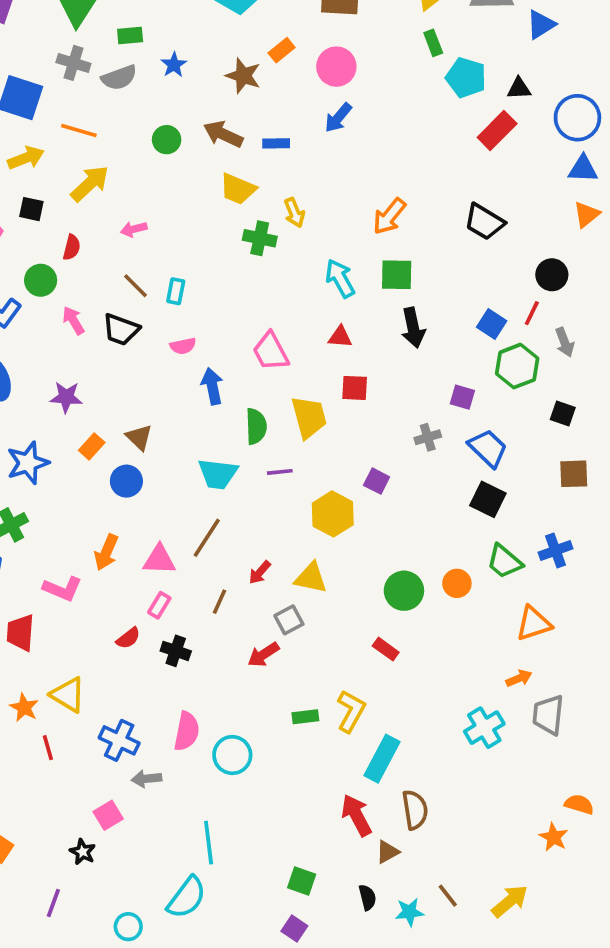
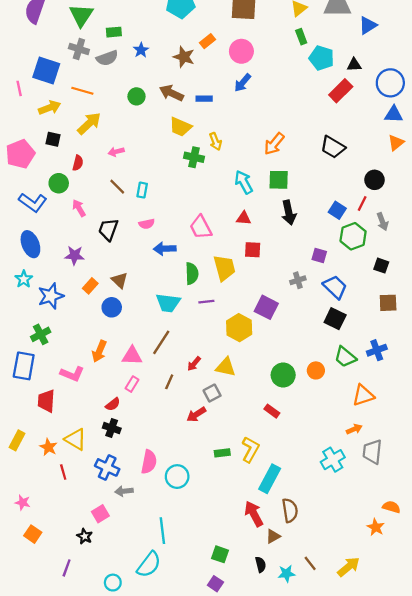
black trapezoid: (121, 330) -> (108, 229), moved, turned 90
blue arrow: (212, 386) -> (165, 249), turned -80
purple square: (377, 481) -> (266, 307), size x1.5
black cross: (176, 651) -> (112, 428), moved

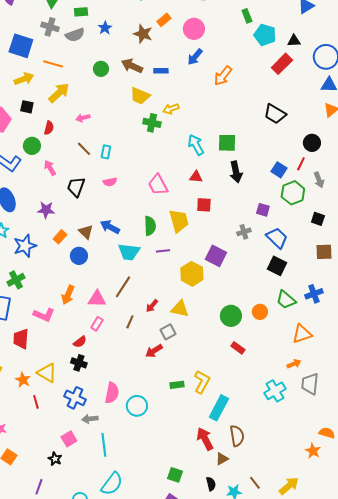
yellow arrow: (215, 142) -> (171, 109), turned 91
orange arrow: (274, 144) -> (223, 76), moved
blue arrow: (165, 249) -> (110, 227), moved, turned 30
red rectangle: (272, 411) -> (238, 348), moved
cyan line: (162, 531) -> (104, 445), moved

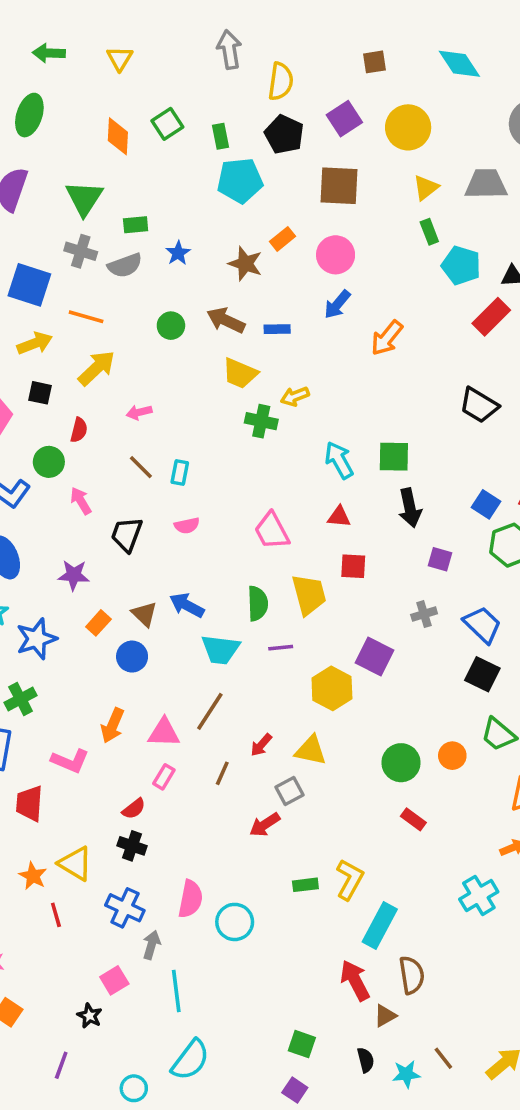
purple square: (263, 210) -> (440, 559), moved
gray arrow: (90, 419) -> (151, 945), turned 112

